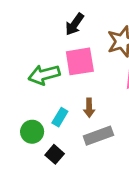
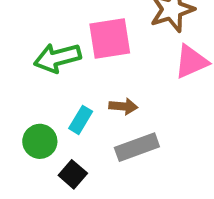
brown arrow: (89, 108) -> (123, 106), turned -84

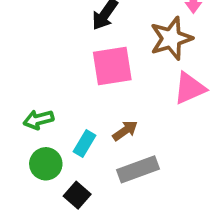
green arrow: (57, 58) -> (38, 120), moved, size x0.7
brown arrow: (123, 106) -> (125, 131), turned -40

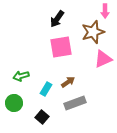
green circle: (46, 164) -> (14, 103), moved

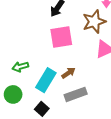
cyan rectangle: (46, 89) -> (46, 80), size x1.6

